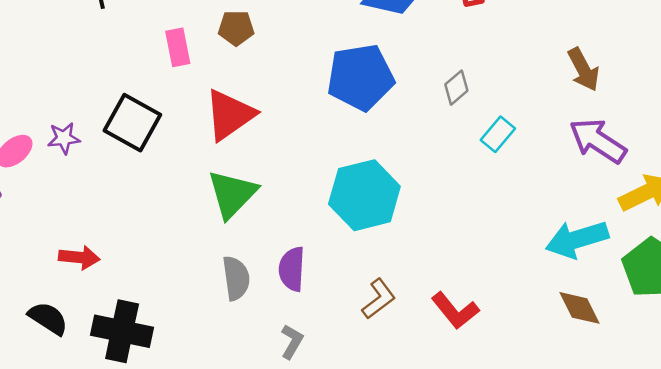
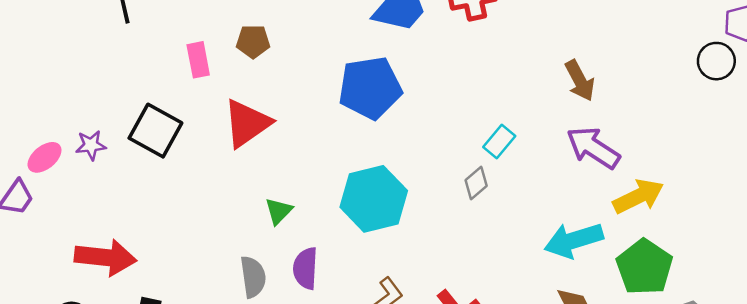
gray diamond: (456, 88) -> (476, 183), moved
green triangle: (232, 194) -> (279, 211), moved, size x0.6
red arrow: (79, 257) -> (105, 257), size x1.6

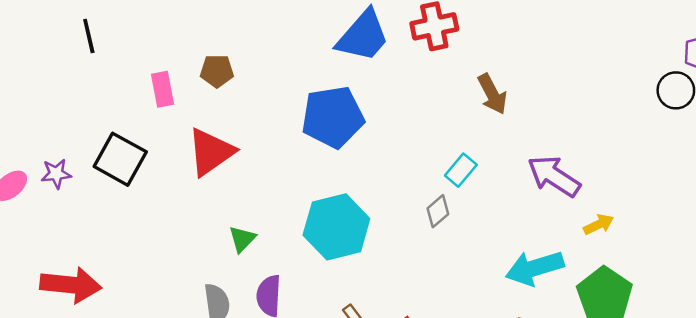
brown arrow: (580, 81) -> (492, 94), moved
yellow arrow: (638, 196) -> (599, 224), size x0.6

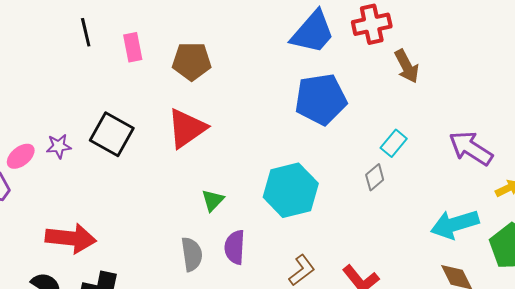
brown pentagon: (217, 71) -> (192, 61), size x1.4
pink rectangle: (163, 89) -> (133, 47), moved
brown arrow: (492, 94) -> (407, 66), moved
blue pentagon: (333, 117) -> (321, 99), moved

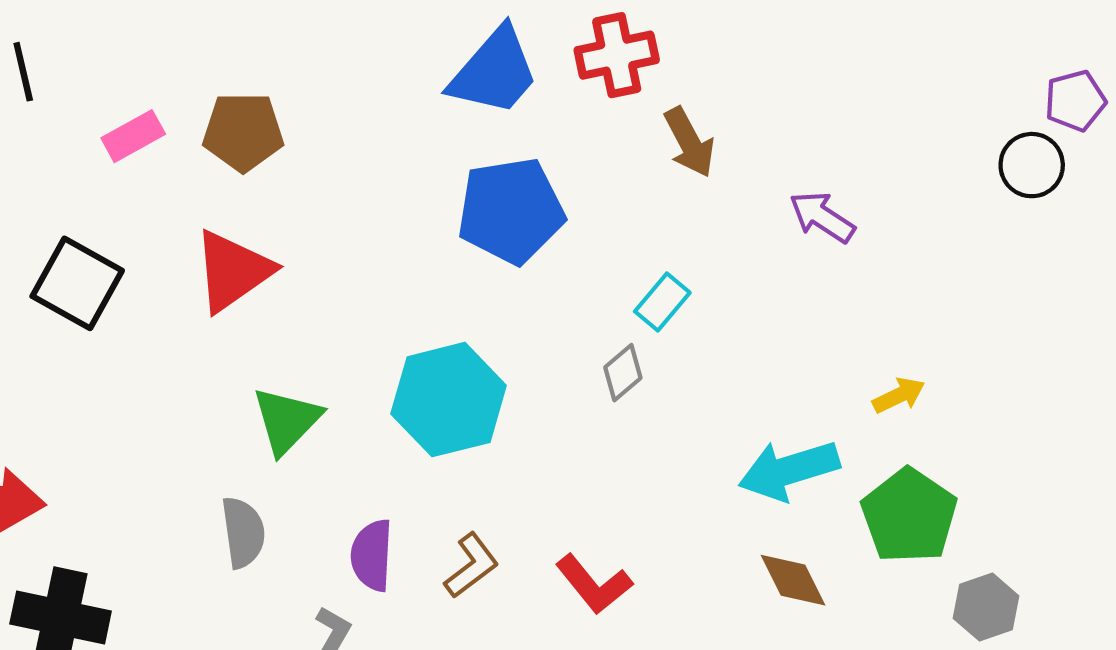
pink rectangle: (133, 47) -> (133, 136), moved, turned 72
purple arrow: (471, 148) -> (822, 217), moved, size x0.7
green triangle: (213, 200) -> (287, 420), size x1.5
purple semicircle: (235, 247) -> (372, 555), moved

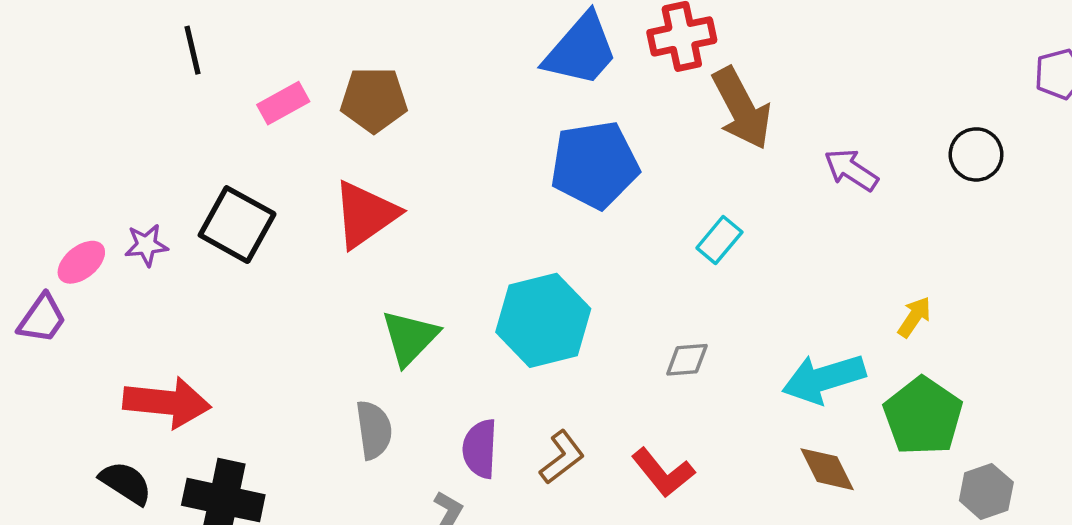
brown arrow: (689, 142) -> (742, 108), size x1.4
black circle: (1032, 165) -> (976, 154), moved
gray diamond: (623, 373) -> (687, 360), moved, turned 36
yellow arrow: (899, 395) -> (914, 317), turned -30

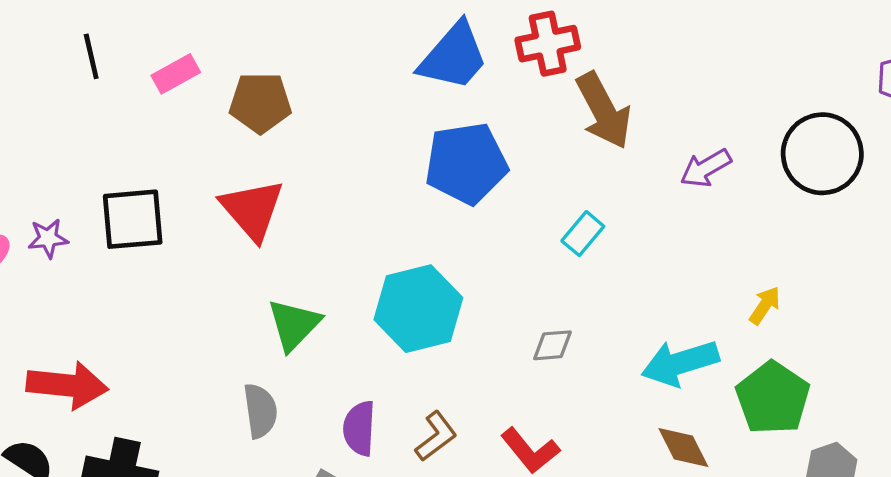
pink rectangle: (283, 103) -> (176, 74), moved
black circle: (976, 154) -> (822, 154), size x1.6
purple arrow: (851, 170) -> (706, 168), turned -63
red triangle: (365, 214) -> (252, 210), turned -36
black square: (237, 225) -> (133, 219), turned -34

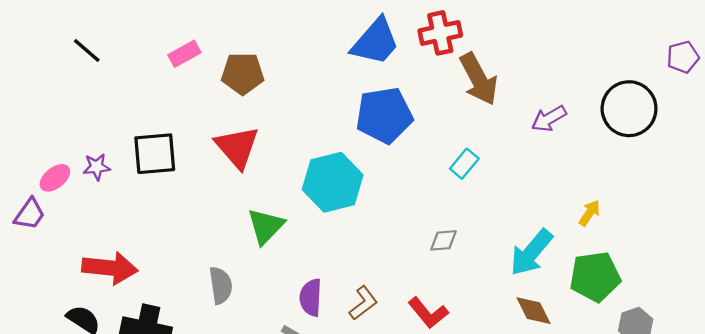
black line: (91, 56) -> (87, 51), moved, turned -36
cyan hexagon: (418, 309) -> (333, 182), moved
cyan arrow: (680, 363) -> (531, 252), turned -33
green pentagon: (773, 398) -> (595, 277), turned 30
gray semicircle: (260, 411) -> (221, 285), moved

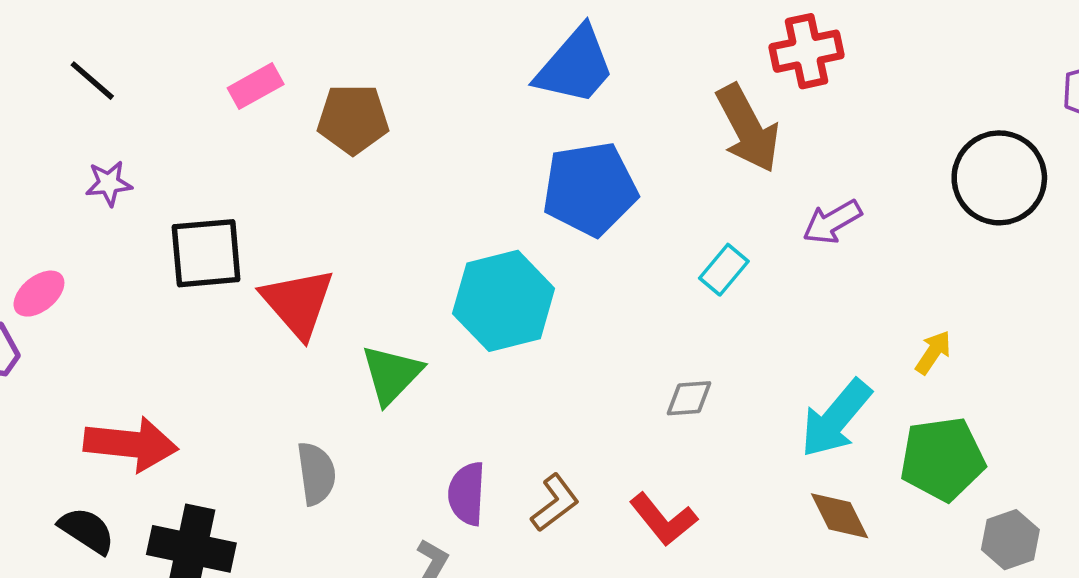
red cross: (440, 33) -> (807, 51), moved
purple arrow: (549, 119) -> (832, 222), moved
red triangle: (237, 147) -> (298, 303), moved
purple star: (97, 167) -> (109, 183), moved

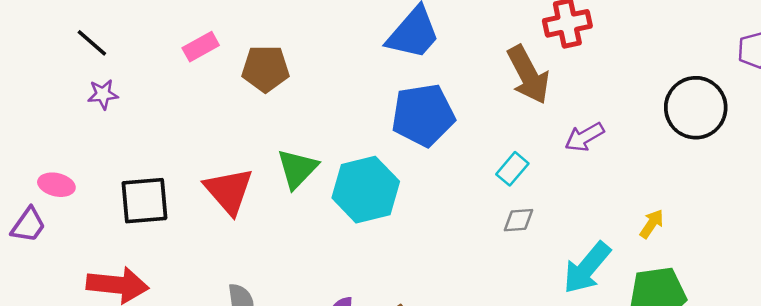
purple star: (109, 183) -> (103, 94), moved
black square: (206, 253) -> (144, 201), moved
pink ellipse: (39, 294) -> (56, 185), turned 52
green triangle: (392, 374) -> (297, 169), moved
gray diamond: (689, 398) -> (518, 220), moved

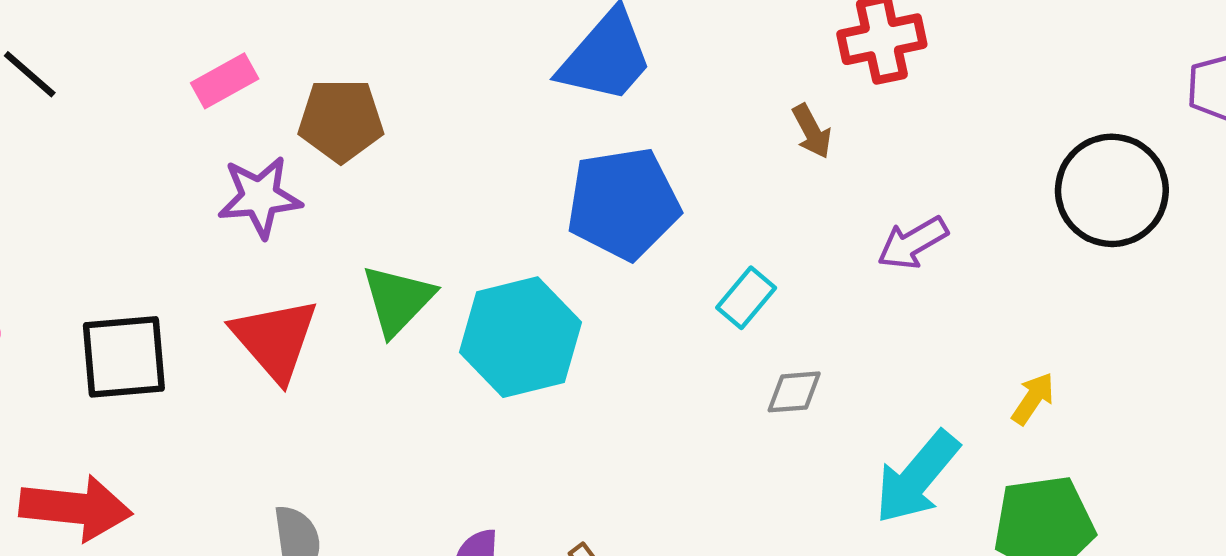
brown arrow: (528, 75) -> (812, 131), size x0.5
purple star: (103, 94) -> (260, 197), moved, size x1.5
cyan rectangle: (512, 169) -> (746, 298), moved

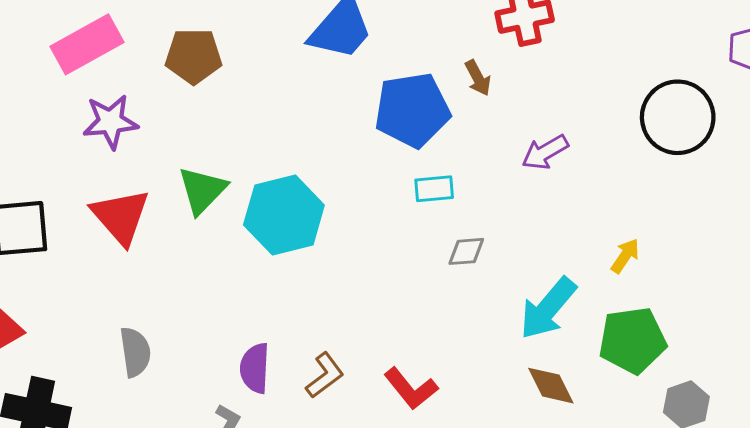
pink rectangle: (225, 81) -> (87, 44), size x1.6
brown pentagon: (341, 120) -> (194, 56), moved
blue pentagon: (623, 204) -> (412, 110), moved
cyan rectangle: (746, 298) -> (434, 189), turned 45

